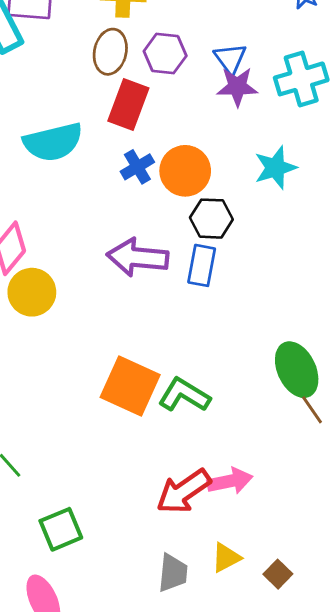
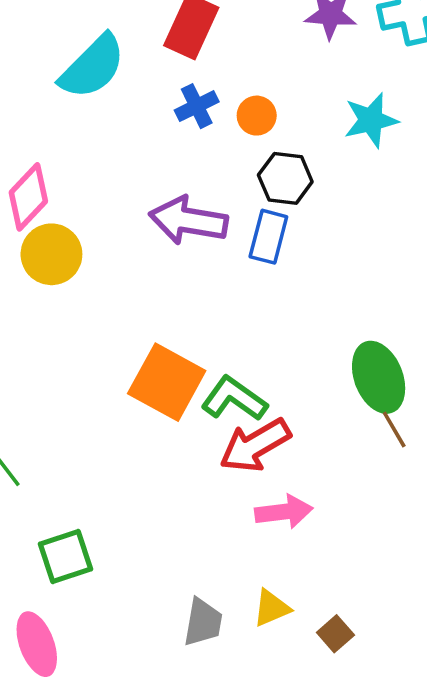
cyan semicircle: (53, 142) -> (93, 67), turned -36
orange circle: (185, 171) -> (257, 116), size x0.6
red arrow: (184, 491) -> (255, 445), moved

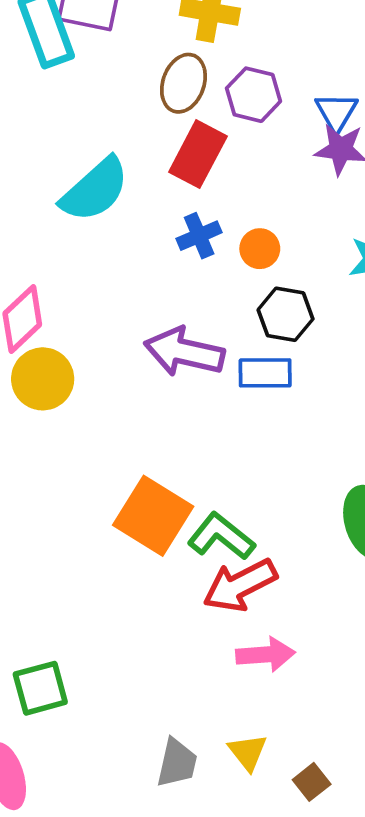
blue rectangle: (268, 237) -> (265, 373), turned 72
yellow triangle: (271, 608) -> (248, 752), turned -48

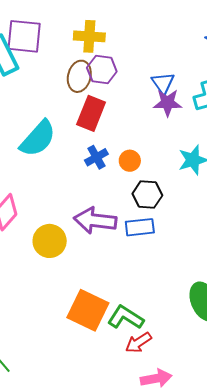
purple hexagon: (254, 95) -> (102, 70), moved
yellow circle: (43, 379) -> (50, 241), moved
red arrow: (240, 585) -> (138, 343), size x0.7

